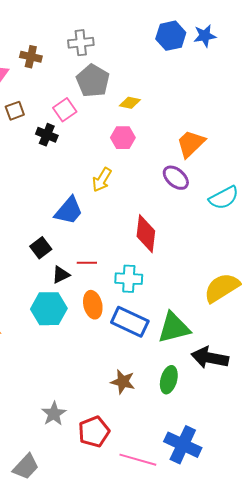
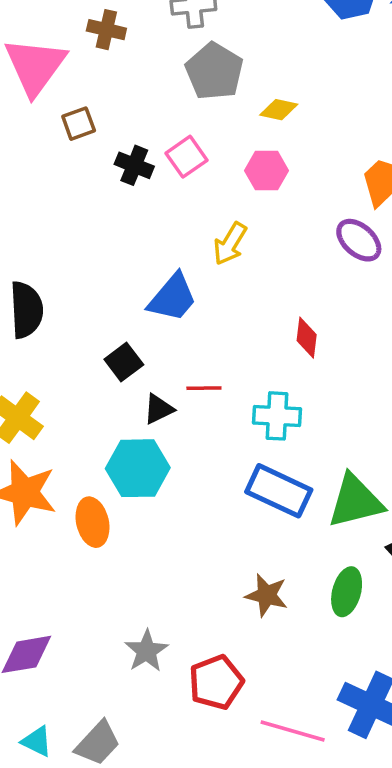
pink square: (65, 110) -> (186, 157), moved
red diamond: (146, 234) -> (307, 338), size x0.6
orange ellipse: (93, 305) -> (92, 522), moved

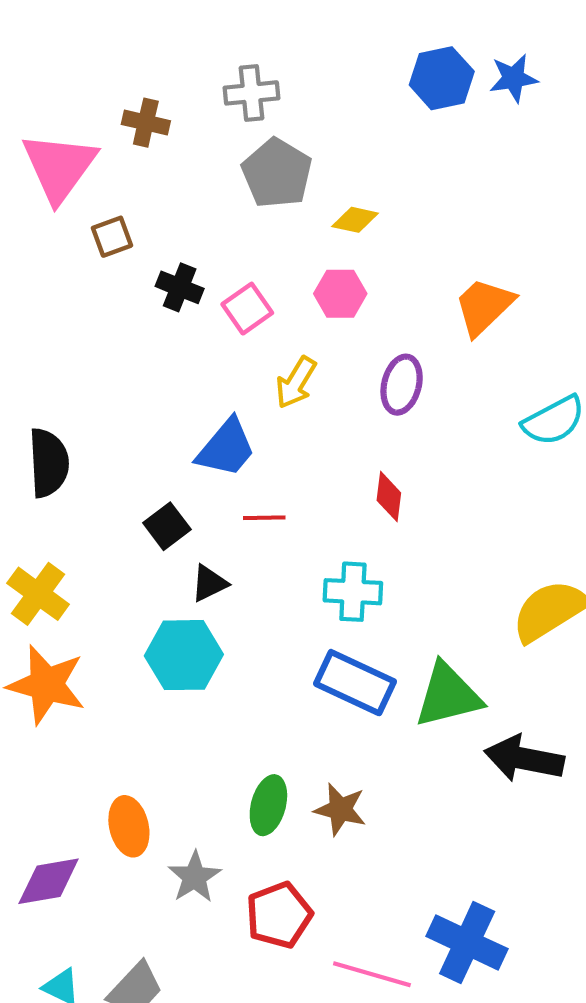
pink square: (186, 157) -> (247, 309), moved
purple ellipse: (359, 240) -> (402, 385), moved, turned 63
red line: (204, 388) -> (264, 518), moved
orange ellipse: (92, 522) -> (129, 826), moved
green ellipse: (347, 592) -> (268, 805), moved

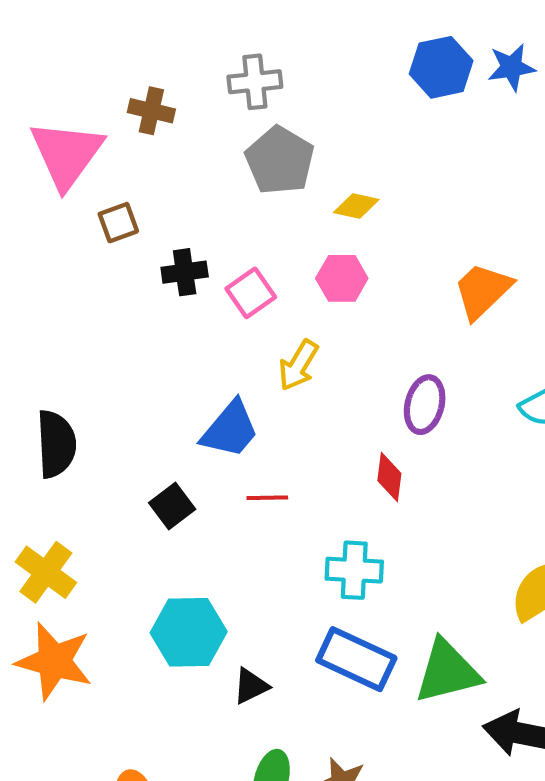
black cross: (180, 287) -> (185, 272), turned -30
purple ellipse: (402, 385) -> (425, 405), moved
black triangle: (209, 583) -> (251, 686), moved

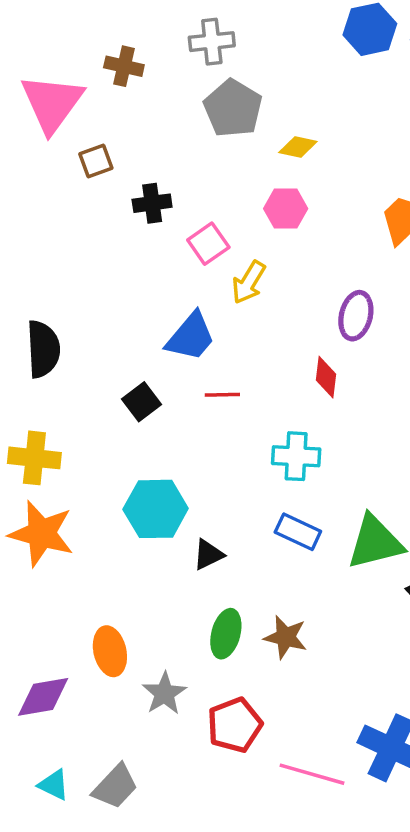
pink square: (251, 293) -> (208, 244), moved
yellow cross: (46, 572) -> (34, 458), turned -30
blue rectangle: (356, 659) -> (298, 532), size x0.7

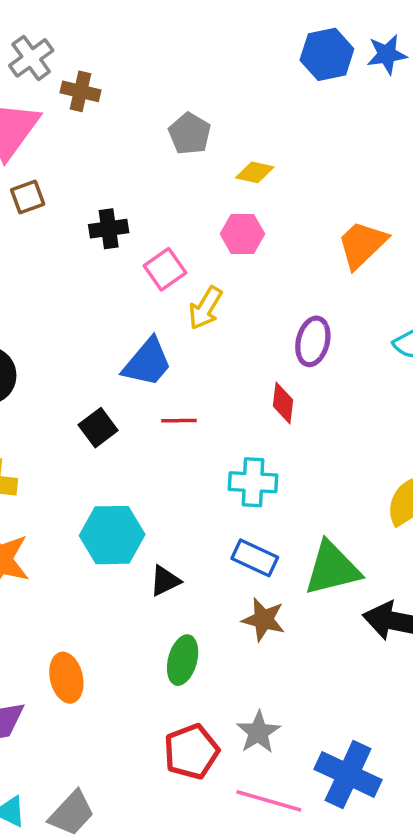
gray cross: (212, 42) -> (31, 58), moved, turned -30
gray pentagon: (233, 108) -> (190, 134), size x0.7
brown square: (96, 161) -> (28, 197), moved
brown star: (286, 637) -> (264, 620), moved
gray star: (164, 693) -> (258, 732), moved

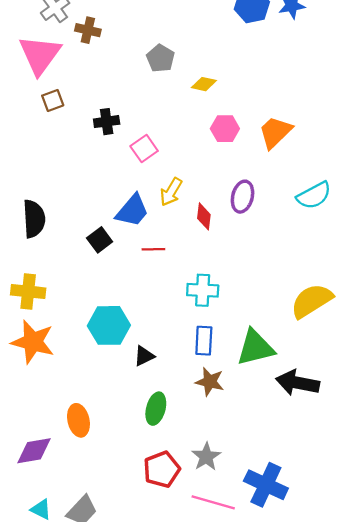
pink hexagon: (242, 234) -> (225, 129), moved
yellow arrow: (205, 308) -> (171, 192), moved
red diamond: (283, 403) -> (204, 216), moved
black square: (98, 428) -> (100, 240), moved
blue rectangle: (255, 558) -> (204, 341), turned 68

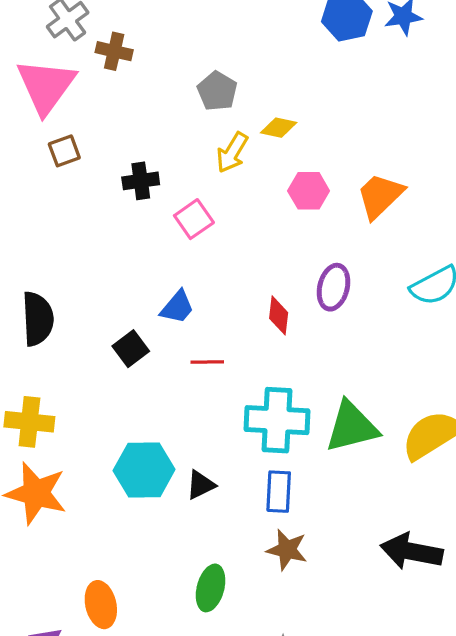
yellow arrow: (171, 192) -> (232, 153), moved
blue trapezoid: (132, 211) -> (177, 307), size x0.7
cyan cross: (203, 290) -> (277, 420), size x1.4
green triangle: (255, 348) -> (352, 427), moved
black triangle: (144, 356) -> (201, 485), moved

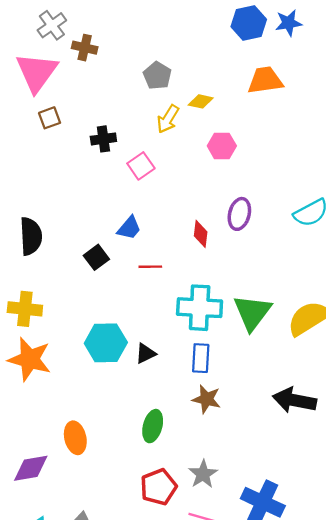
orange trapezoid: (380, 196) -> (265, 80), moved, turned 36
green triangle: (352, 427) -> (252, 312), turned -39

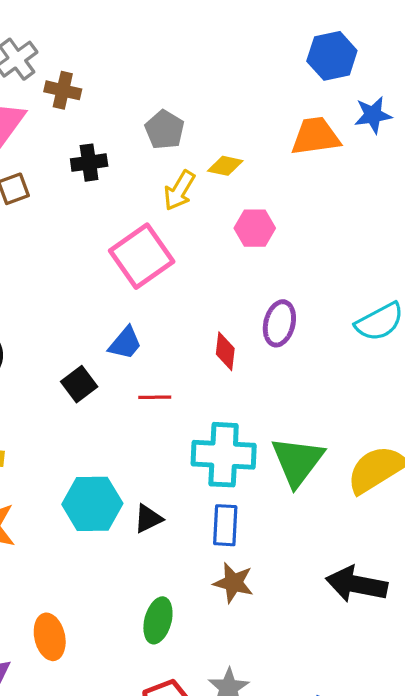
blue hexagon: (249, 23) -> (332, 56), moved
blue star: (289, 23) -> (373, 115), moved
black cross: (103, 139) -> (89, 163), moved
pink square: (141, 166) -> (142, 256), size x1.6

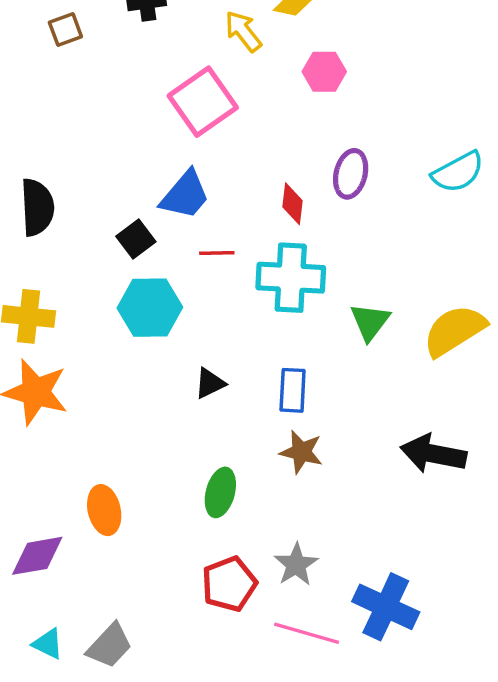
yellow arrow: (179, 190) -> (243, 31), turned 111
blue trapezoid: (125, 343) -> (185, 195), size x1.4
cyan cross: (224, 455) -> (291, 278), moved
green triangle: (297, 461) -> (370, 322), size x0.7
cyan hexagon: (92, 504) -> (150, 308), moved

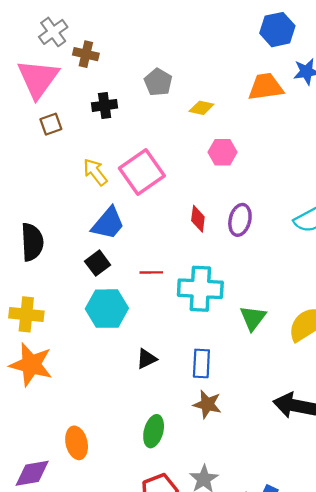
yellow arrow: (243, 31) -> (95, 172), moved
blue trapezoid: (185, 195) -> (108, 223), moved
red diamond: (293, 204) -> (198, 219), moved

